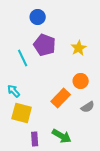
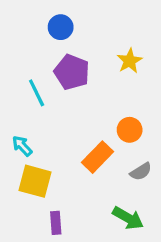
yellow star: (79, 48) -> (130, 61), moved
green arrow: (62, 136) -> (128, 218), moved

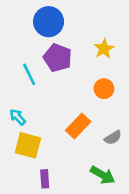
blue circle: (61, 27) -> (49, 22), size x1.5
orange circle: (130, 130) -> (104, 89), moved

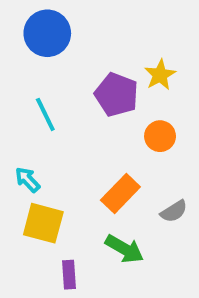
blue circle: (49, 22) -> (47, 33), moved
purple pentagon: (58, 58) -> (117, 95), moved
green arrow: (103, 175) -> (124, 249), moved

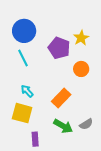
blue circle: (47, 33) -> (24, 31), moved
cyan arrow: (27, 180) -> (27, 91), moved
gray semicircle: (174, 211) -> (86, 124), moved

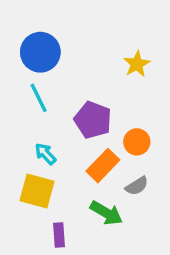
purple pentagon: (59, 48) -> (93, 120), moved
orange circle: (81, 69) -> (137, 142), moved
gray semicircle: (86, 124) -> (137, 186), moved

